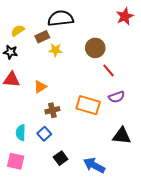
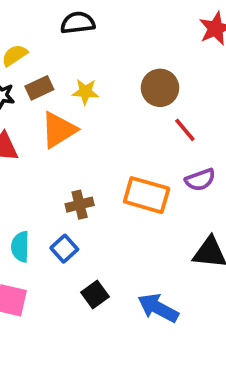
black semicircle: (61, 18) -> (78, 23), moved, size x0.7
brown rectangle: (42, 37) -> (39, 88), moved
orange triangle: (40, 87) -> (59, 130), moved, size x1.5

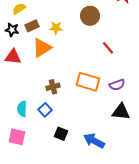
brown circle: (160, 88) -> (90, 16), moved
purple semicircle: (200, 180) -> (117, 85), moved
black square: (95, 295) -> (61, 134), turned -32

